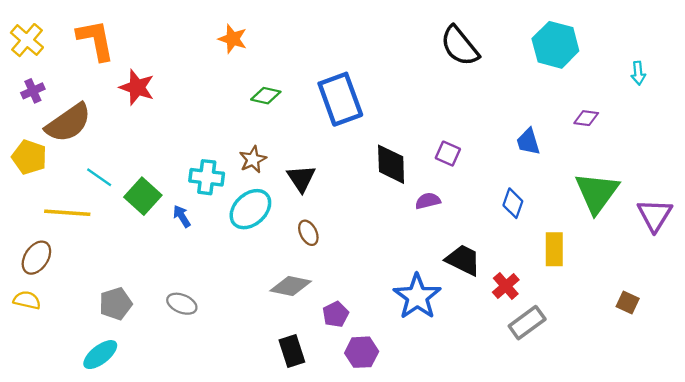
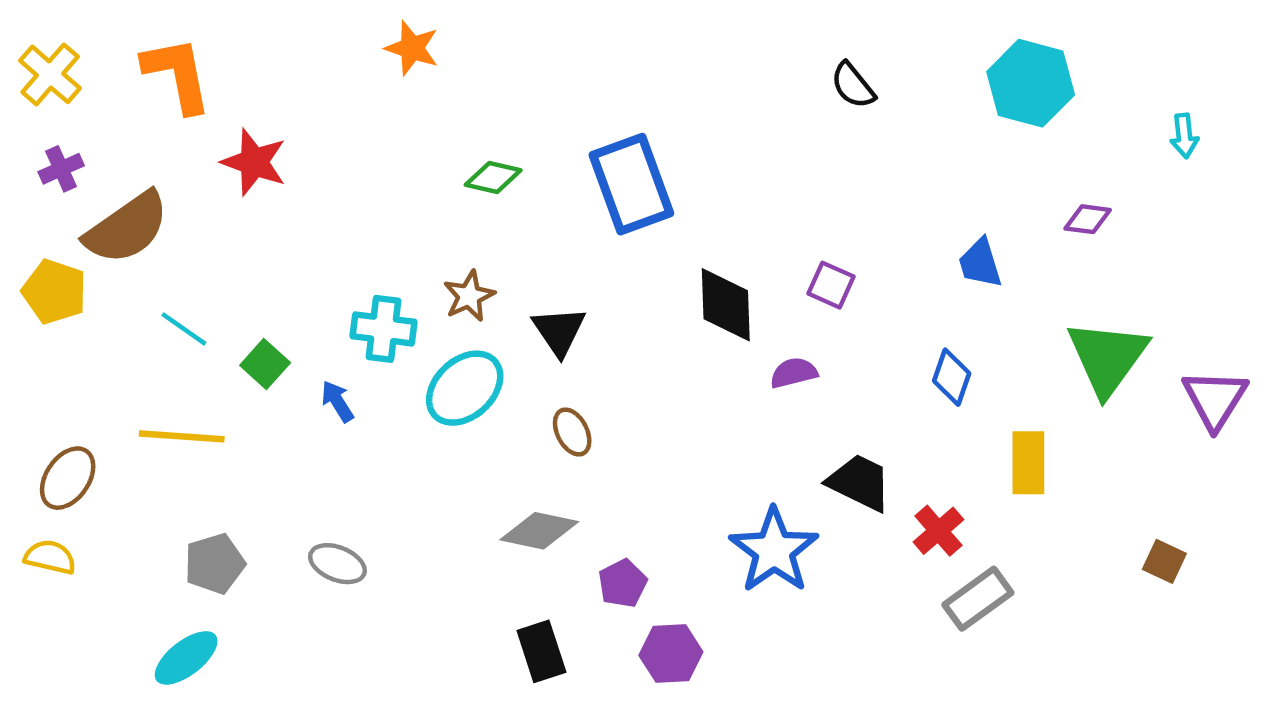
orange star: (233, 39) -> (412, 48), moved
black semicircle: (460, 46) -> (853, 85), size x0.6
green square: (143, 196) -> (265, 364), size x0.7
yellow line: (67, 213) -> (182, 436), moved

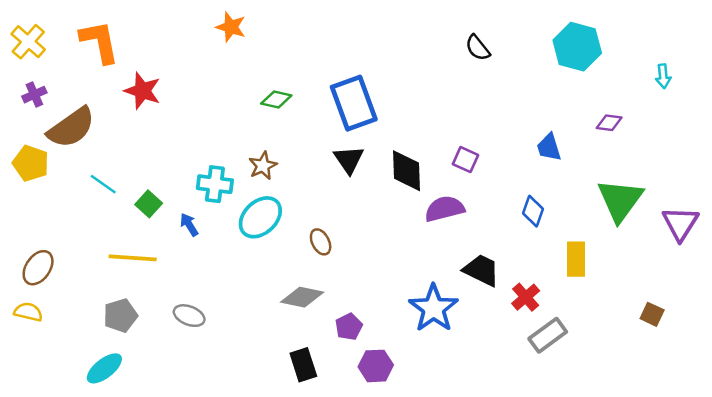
black triangle: (559, 331) -> (349, 160), moved
purple semicircle: (794, 373) -> (445, 209), size x1.5
yellow line: (182, 436) -> (133, 258), moved

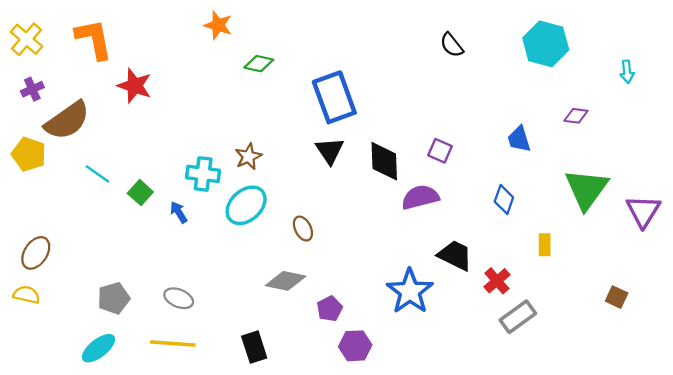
green diamond: (276, 99) -> (259, 64), moved
yellow line: (133, 258) -> (173, 344), moved
yellow rectangle: (576, 259) -> (545, 245), size x0.7
black rectangle: (303, 365) -> (254, 347), moved

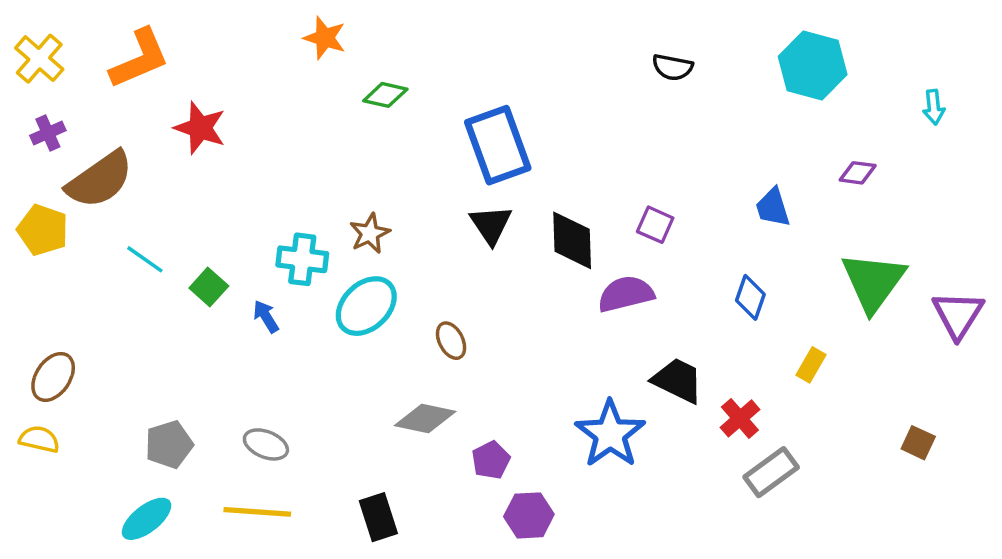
orange L-shape: (94, 39) -> (140, 59), turned 78
black semicircle: (452, 45) -> (672, 67), turned -40
yellow rectangle: (545, 245) -> (811, 365), turned 30

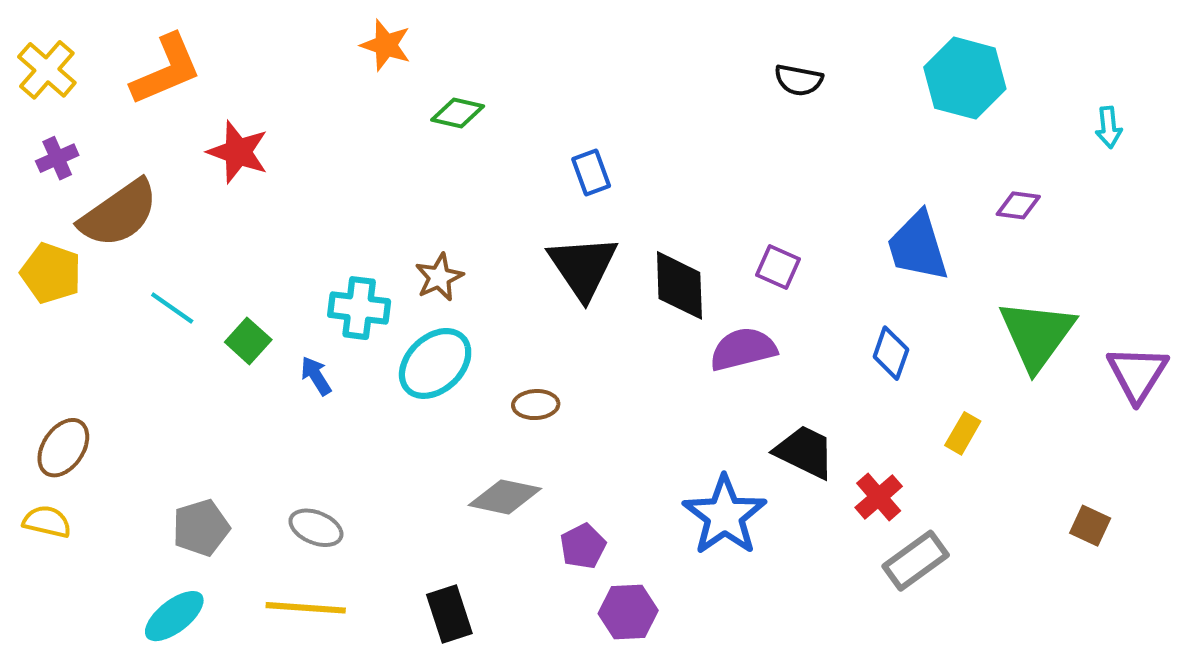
blue rectangle: (498, 145) -> (591, 172), size x0.5
blue trapezoid: (773, 207) -> (918, 246), size x1.5
black triangle: (491, 225) -> (583, 267), size x1.4
brown ellipse: (451, 341) -> (536, 405), turned -66

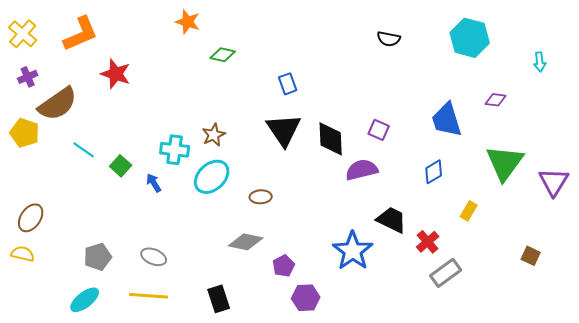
blue diamond: (891, 353) -> (434, 172), turned 40

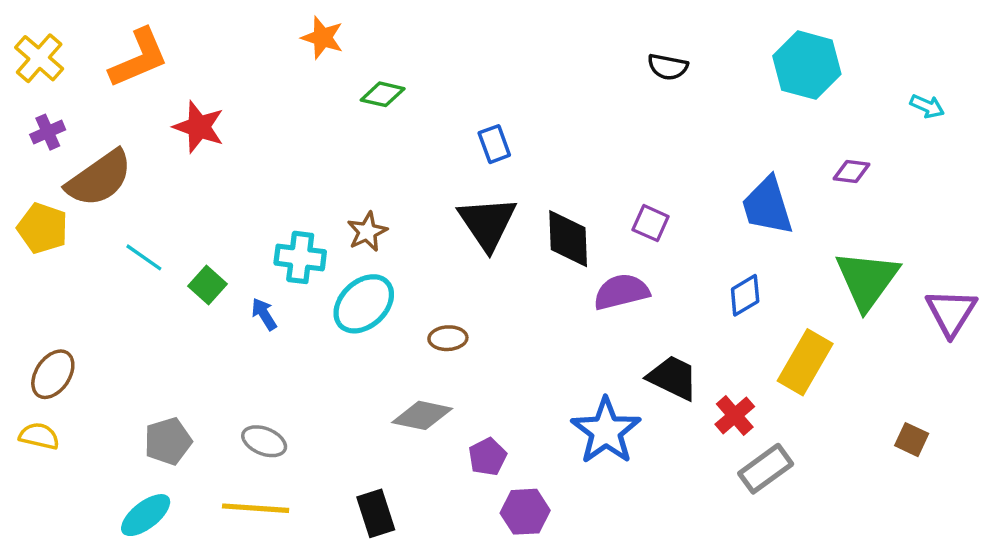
cyan arrow: (540, 62) -> (927, 106), turned -60
yellow rectangle: (469, 211) -> (805, 362), size x1.8

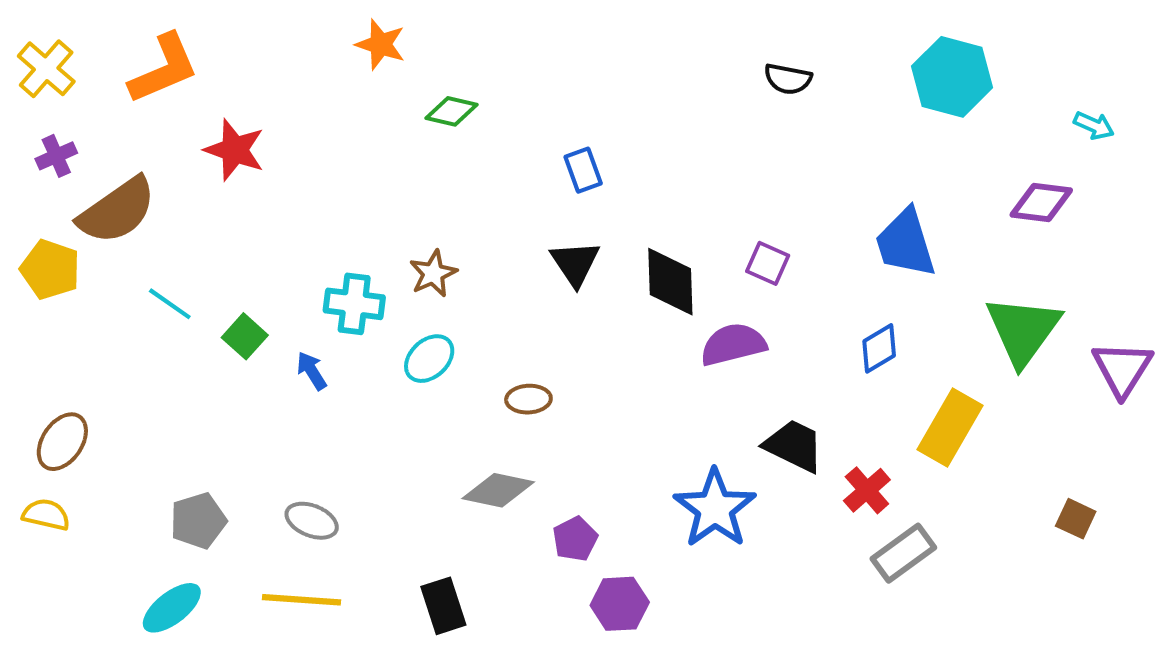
purple diamond: (852, 172) -> (1041, 203), moved, size x1.4
black triangle: (487, 223) -> (575, 263), size x0.7
cyan ellipse: (364, 304) -> (429, 359), size x0.7

